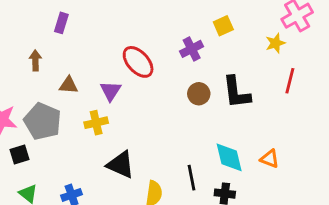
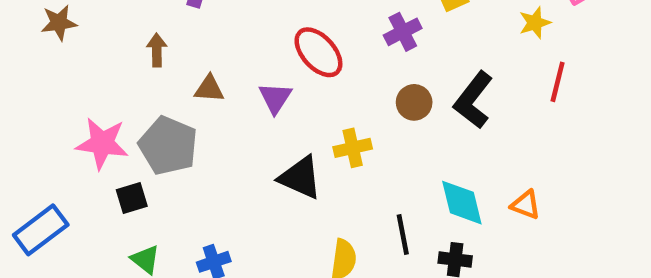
black L-shape: (236, 92) -> (473, 100), turned 45
yellow cross: (96, 123) -> (353, 148), moved
black triangle: (121, 165) -> (300, 178), moved

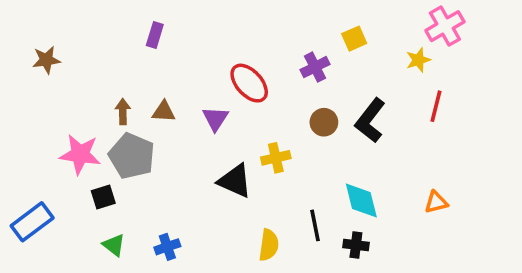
brown arrow: (157, 50) -> (123, 112), moved
orange triangle: (526, 205) -> (436, 202), moved, turned -35

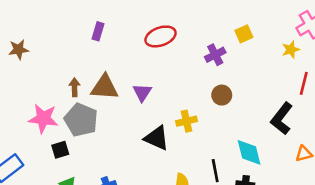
red ellipse: (249, 83) -> (161, 36), moved, turned -68
brown triangle: (164, 112) -> (105, 87), size x1.6
black L-shape: (370, 120) -> (282, 119), moved

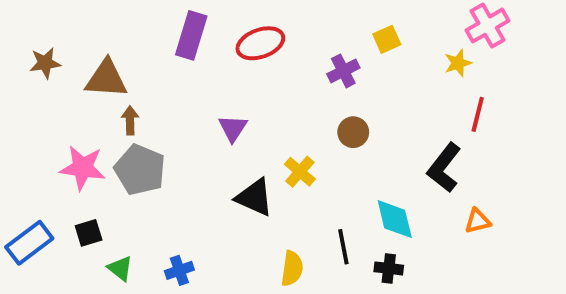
purple rectangle: (98, 31) -> (191, 35), moved, size x1.6
brown triangle: (105, 87) -> (106, 79), moved
yellow cross: (187, 121) -> (300, 172), turned -36
black square: (60, 150) -> (89, 233), moved

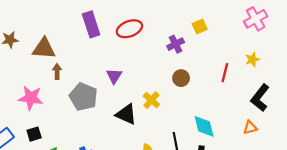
purple rectangle: (191, 35) -> (91, 24), turned -35
yellow star: (458, 63) -> (252, 59), moved
red line: (478, 114) -> (225, 73), moved
black L-shape: (444, 168) -> (260, 98), moved
gray pentagon: (140, 170) -> (83, 97), moved

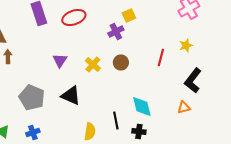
yellow square: (200, 27) -> (129, 16), moved
gray pentagon: (83, 97) -> (32, 98), moved
yellow cross: (151, 100) -> (93, 64), moved

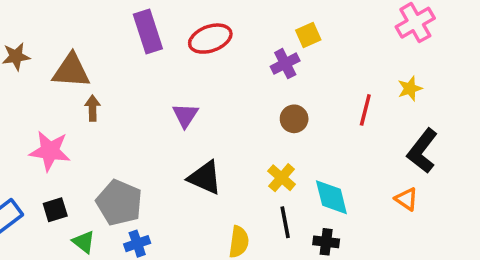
yellow cross: (93, 64) -> (282, 178), moved
gray pentagon: (32, 98) -> (119, 203), moved
orange triangle: (184, 108) -> (406, 199), turned 48

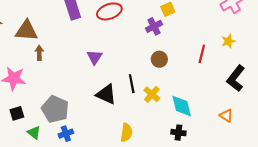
orange triangle: (406, 199) -> (226, 116), moved
black line: (285, 222) -> (132, 84), moved

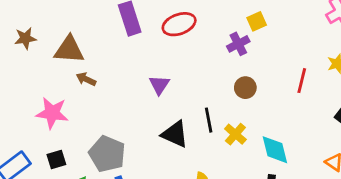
brown arrow: (39, 53) -> (86, 79), turned -64

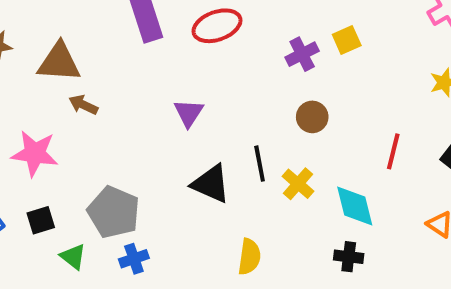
yellow square: (257, 21) -> (347, 40), moved
red line: (302, 81) -> (393, 151), moved

